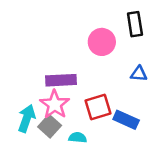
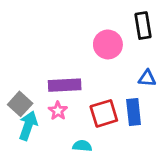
pink star: (55, 104) -> (58, 111), size x0.6
blue rectangle: (126, 120) -> (134, 112), moved, turned 60
gray square: (50, 126) -> (20, 104), moved

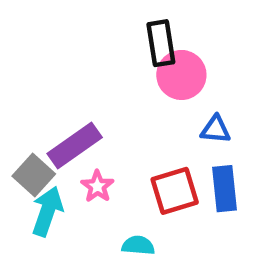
black rectangle: (143, 26) -> (161, 43), moved
blue triangle: (147, 78) -> (215, 130), moved
purple rectangle: (65, 85) -> (75, 145), moved, turned -32

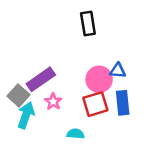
pink circle: (181, 75) -> (99, 79), moved

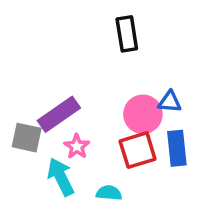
gray square: (19, 95) -> (27, 138), turned -30
cyan arrow: (26, 115) -> (61, 177), moved, turned -45

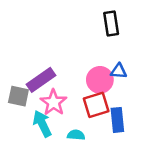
black rectangle: (127, 34) -> (111, 23), moved
pink star: (77, 146) -> (54, 102), size x1.5
blue rectangle: (177, 148) -> (117, 120), moved

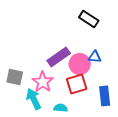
black rectangle: (111, 23) -> (89, 19), turned -48
purple rectangle: (41, 80) -> (59, 57), moved
blue rectangle: (117, 120) -> (105, 96), moved

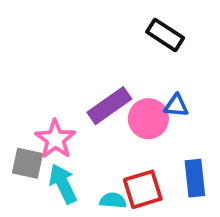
gray square: (15, 77) -> (27, 163), moved
pink star: (43, 82) -> (55, 139), moved
red square: (77, 84) -> (143, 189), moved

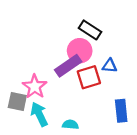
black rectangle: (165, 35) -> (90, 30), moved
pink circle: (148, 119) -> (80, 51), moved
red square: (143, 189) -> (89, 77), moved

